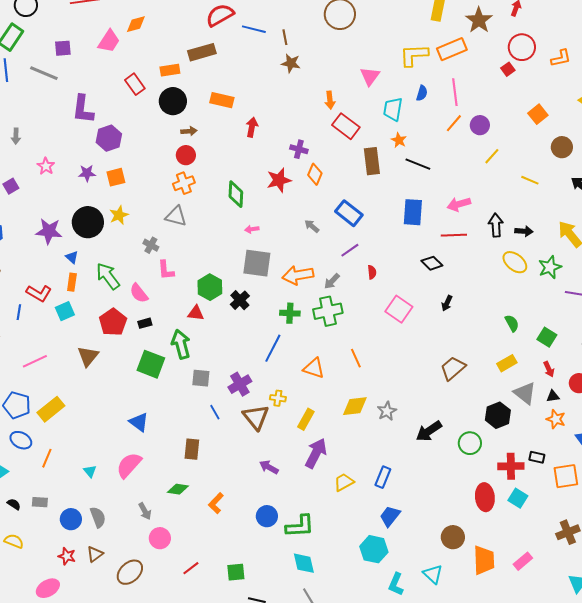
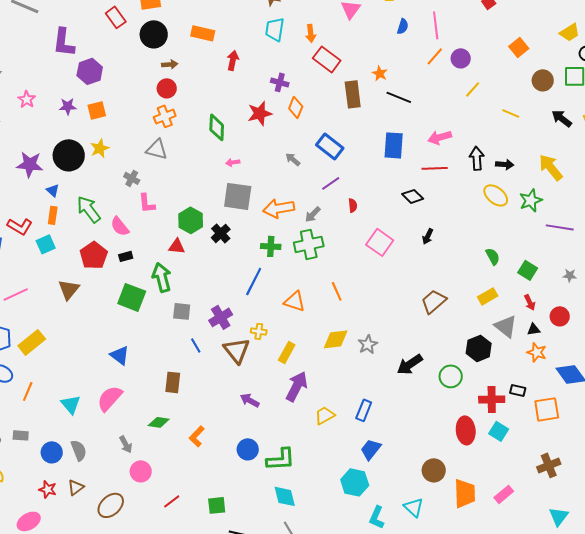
cyan trapezoid: (393, 109) -> (275, 29), moved
cyan triangle: (90, 471) -> (71, 404), size x1.5

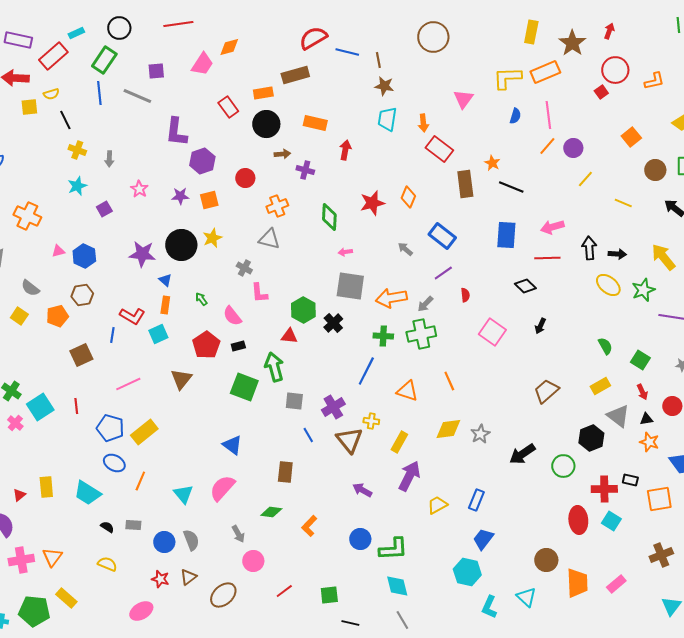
purple cross: (280, 82) -> (305, 170), moved
red circle: (167, 88) -> (245, 178), moved
green arrow: (89, 209) -> (201, 299), size x0.5

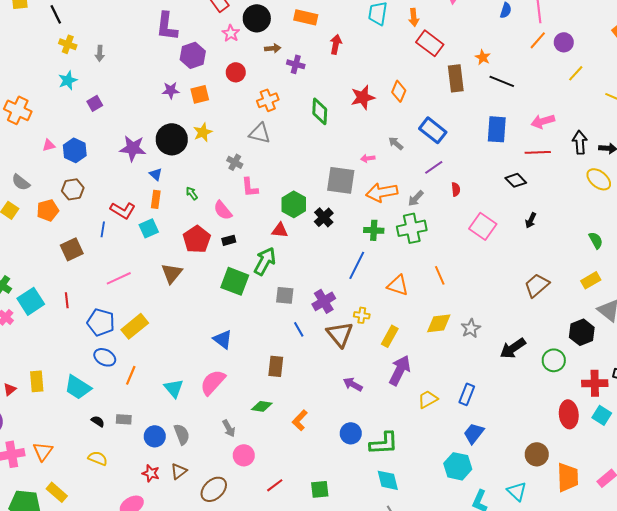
pink star: (139, 189) -> (231, 33), moved
pink arrow: (345, 252) -> (368, 158), moved
green arrow: (274, 367) -> (265, 261), turned 44

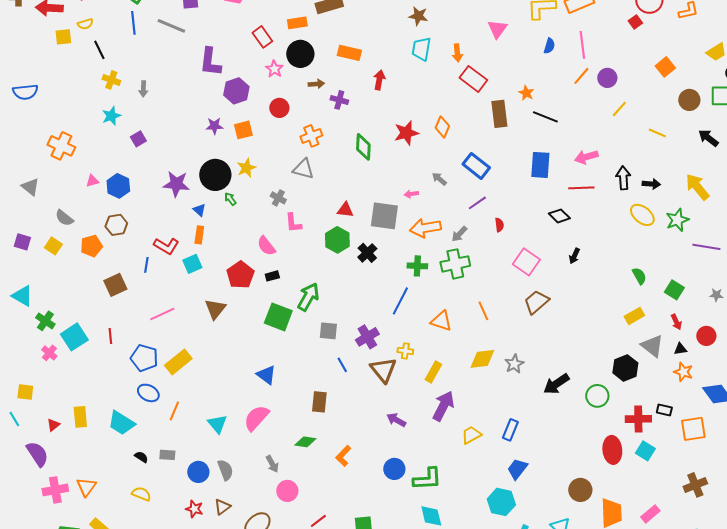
green arrow: (192, 193) -> (230, 199), moved
red triangle: (280, 230) -> (345, 210), moved
brown trapezoid: (537, 285) -> (536, 302), moved

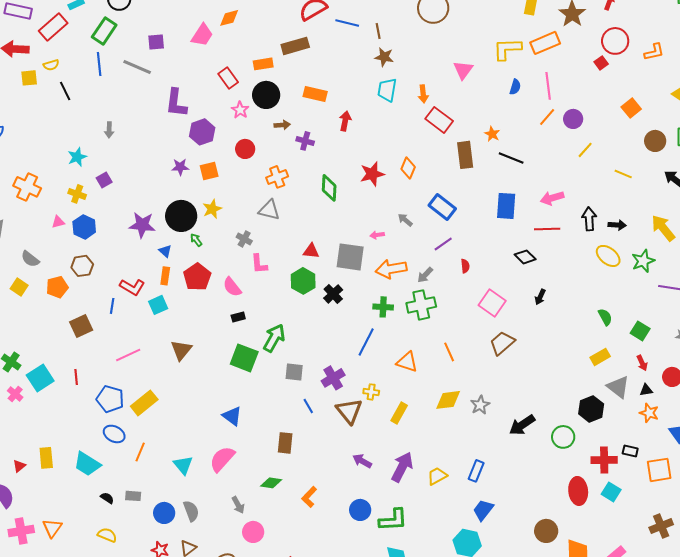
yellow cross: (111, 80) -> (77, 194), moved
red pentagon: (240, 275) -> (197, 277), moved
purple arrow: (443, 406) -> (402, 467), moved

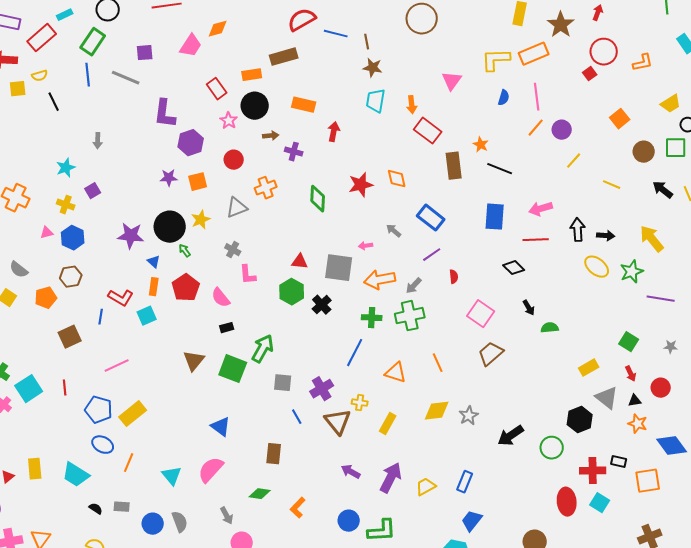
orange diamond: (408, 168) -> (397, 179), turned -35
gray triangle: (269, 210) -> (237, 208), moved, turned -35
black arrow: (540, 297) -> (529, 308), turned -56
green semicircle: (605, 317) -> (550, 328), moved, turned -66
brown triangle: (181, 350) -> (194, 361), moved

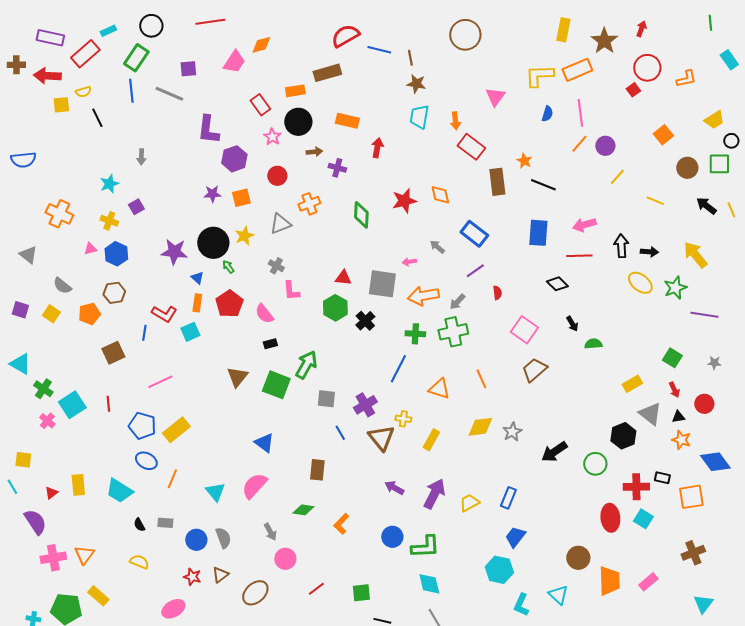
black semicircle: (96, 509) -> (139, 525), turned -152

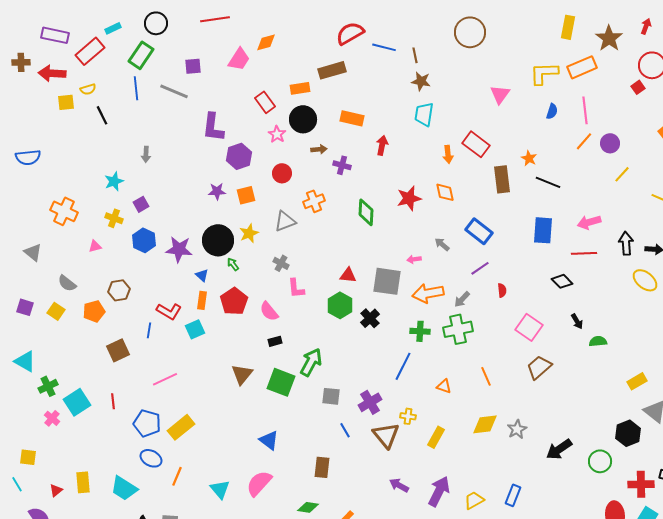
orange arrow: (455, 121) -> (448, 154), moved
blue hexagon: (116, 254) -> (144, 240), moved
green cross: (43, 389) -> (48, 386), turned 30
orange triangle: (439, 389) -> (444, 386), size x0.7

